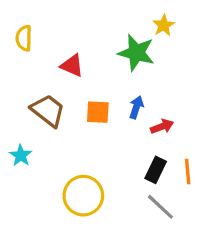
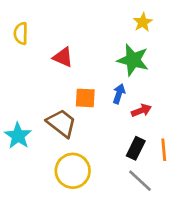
green star: (136, 53) -> (133, 60), moved
brown trapezoid: (48, 110) -> (61, 123), moved
cyan star: (21, 155) -> (18, 136), size x1.4

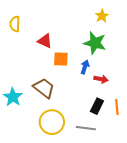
orange square: (85, 98) -> (61, 59), moved
red arrow: (141, 111) -> (101, 79), turned 32
gray line: (140, 181) -> (86, 128), moved, turned -36

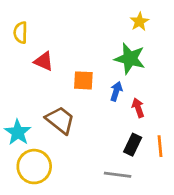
red triangle: (45, 41) -> (44, 61), moved
red arrow: (101, 79) -> (138, 108), turned -120
yellow circle: (52, 122) -> (34, 167), moved

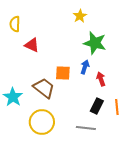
yellow star: (139, 22) -> (80, 16), moved
orange square: (83, 80) -> (63, 73), moved
yellow circle: (34, 167) -> (42, 122), moved

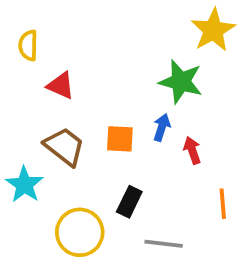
yellow star: (80, 16) -> (213, 30), moved, size x1.6
brown trapezoid: (44, 88) -> (64, 146), moved
black rectangle: (97, 106) -> (129, 202), moved

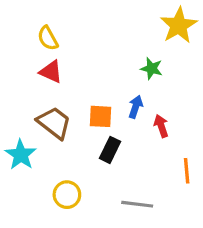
yellow semicircle: (28, 45) -> (48, 38), moved, turned -30
green star: (181, 82) -> (152, 69), size x0.6
black rectangle: (129, 202) -> (110, 150), moved
yellow circle: (80, 232) -> (67, 195), size x0.7

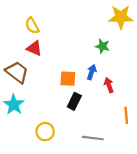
yellow star: (179, 25) -> (121, 17), turned 30
brown trapezoid: (54, 123) -> (17, 72), moved

